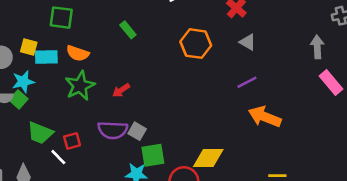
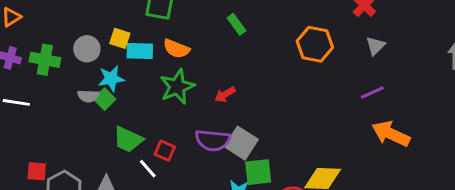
gray triangle: (248, 42) -> (375, 46), turned 42
gray square: (137, 131) -> (241, 143), size x1.5
red square: (72, 141) -> (165, 151), turned 36

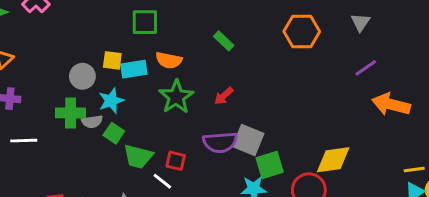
green rectangle: (236, 24) -> (224, 41), moved
green cross: (45, 60) -> (71, 113), moved
green square: (105, 99) -> (114, 133), moved

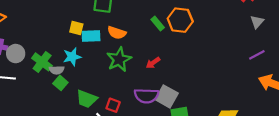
orange hexagon: (302, 31) -> (180, 20), moved
gray circle: (82, 76) -> (16, 54), moved
green cross: (71, 113) -> (42, 62), turned 30
green square: (114, 133) -> (60, 83), moved

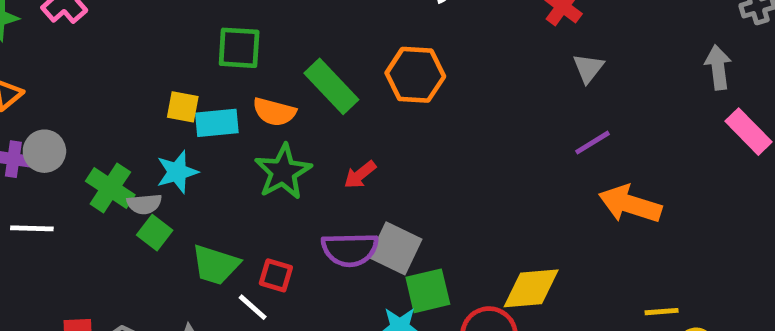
green rectangle: (158, 24) -> (331, 86), moved, size x1.6
gray circle: (16, 54) -> (44, 151), moved

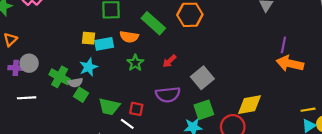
purple line: (592, 143) -> (283, 45), moved, turned -42
green star: (283, 172) -> (135, 63), size x0.7
gray square: (395, 248) -> (202, 78), moved, turned 30

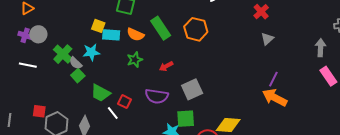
gray semicircle: (75, 83) -> (76, 63), turned 40

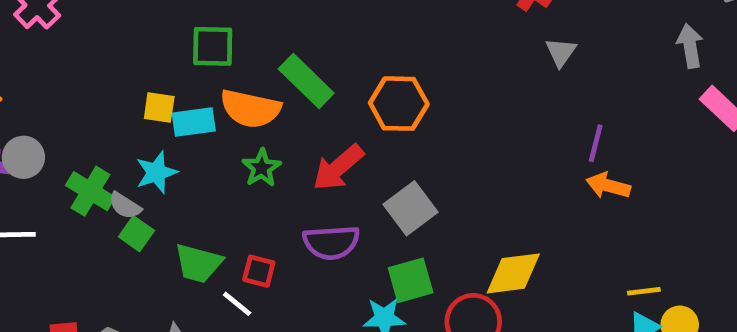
orange hexagon: (196, 29) -> (399, 104), moved
orange semicircle: (135, 34) -> (250, 109), size x1.4
red arrow: (166, 66) -> (338, 168), size x1.6
orange arrow: (275, 98) -> (608, 186), size x0.7

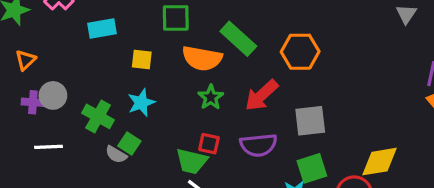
cyan rectangle: (194, 122) -> (102, 28), moved
gray semicircle: (125, 206) -> (116, 154), moved
gray square: (411, 208) -> (310, 121), turned 32
green trapezoid: (198, 263) -> (192, 161), moved
red square: (259, 271) -> (209, 144), moved

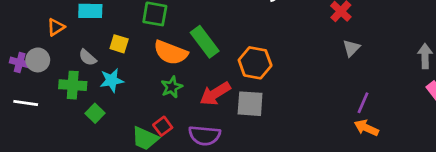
orange triangle: (26, 60) -> (56, 27), moved
green cross: (98, 116) -> (73, 85), turned -36
gray square: (310, 121) -> (250, 104), moved
red square: (209, 144) -> (163, 126), turned 30
gray semicircle: (116, 154) -> (88, 58), moved

